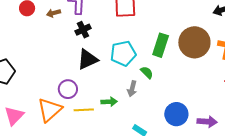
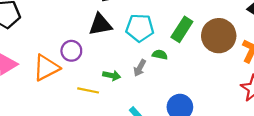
green semicircle: (147, 72) -> (160, 55), turned -48
yellow line: (84, 110) -> (88, 90), moved

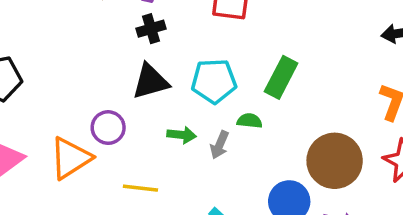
brown circle: (219, 36) -> (335, 161), moved
green arrow: (112, 75) -> (182, 135), moved

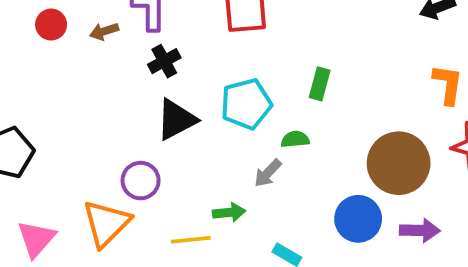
green rectangle: (281, 77) -> (320, 84), size x0.7
green arrow: (182, 135) -> (229, 212), moved
gray arrow: (220, 145) -> (268, 173), turned 32

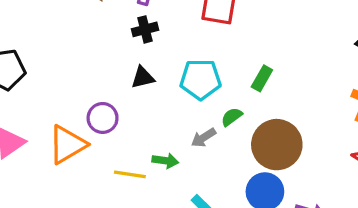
black triangle: (176, 120) -> (143, 77), size x0.7
green semicircle: (295, 139) -> (232, 117), turned -45
brown circle: (399, 163) -> (277, 145), moved

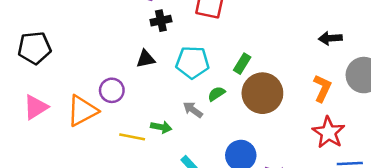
black cross: (145, 29) -> (161, 21), moved
gray arrow: (203, 138) -> (193, 110), turned 66
brown circle: (277, 145) -> (262, 93), moved

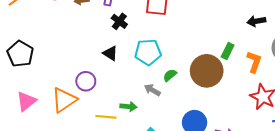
black cross: (161, 21) -> (119, 21), turned -35
black pentagon: (34, 48) -> (20, 54), turned -30
black triangle: (146, 59) -> (110, 53), turned 49
green rectangle: (242, 64) -> (228, 51), moved

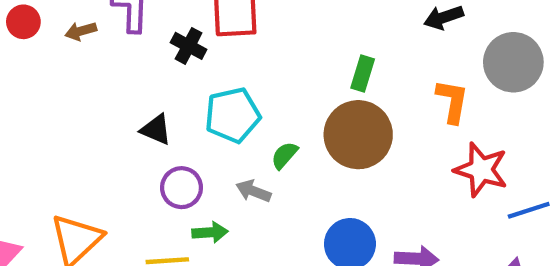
black cross: (119, 21) -> (189, 46), moved
green rectangle: (228, 51) -> (363, 73), moved
purple circle: (86, 81) -> (181, 188), moved

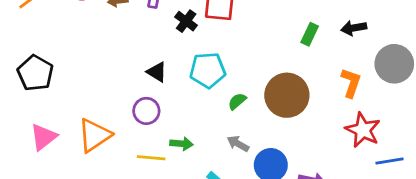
green rectangle: (363, 73) -> (310, 34), moved
purple circle: (181, 188) -> (146, 111), moved
gray arrow: (253, 191) -> (238, 144), moved

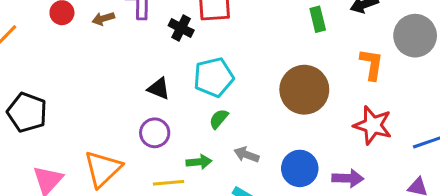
green rectangle: (310, 34) -> (318, 19), turned -30
green semicircle: (237, 101) -> (219, 119), moved
red star: (363, 130) -> (373, 125), moved
gray arrow: (238, 144) -> (246, 155), moved

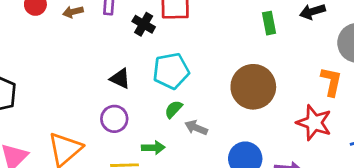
orange L-shape: (372, 64) -> (331, 82), moved
gray arrow: (246, 155) -> (196, 128), moved

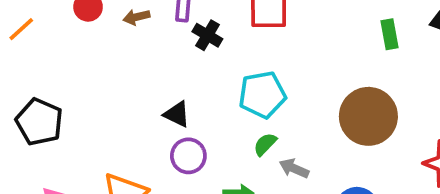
black cross: (144, 24) -> (207, 35), moved
black triangle: (120, 79) -> (177, 114), moved

